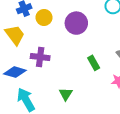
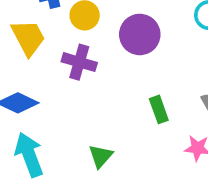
purple cross: (40, 57) -> (79, 62), moved

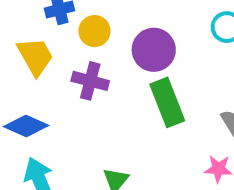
green rectangle: (159, 109) -> (167, 102), moved, size x1.6

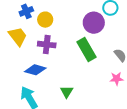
purple circle: (154, 50) -> (94, 23), moved
blue diamond: (26, 126) -> (35, 70), moved

